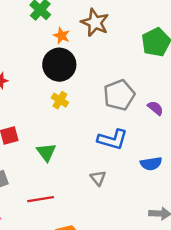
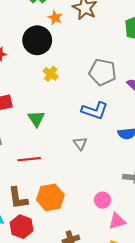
black circle: (59, 65) -> (37, 40), moved
gray pentagon: (119, 95) -> (102, 72), turned 30

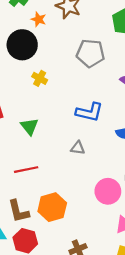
gray pentagon: (102, 72) -> (90, 53), moved
gray triangle: (80, 144) -> (78, 148), turned -40
pink circle: (103, 200) -> (108, 191), moved, size x1.5

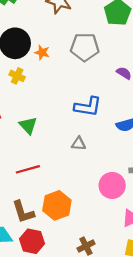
orange star: (39, 19) -> (42, 52), moved
yellow cross: (40, 78) -> (17, 76), moved

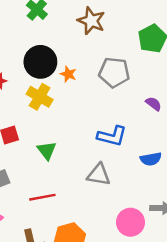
yellow cross: (17, 76) -> (40, 97), size x1.5
gray triangle: (79, 144) -> (99, 175), size x1.5

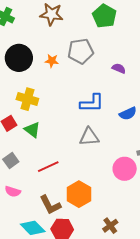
orange star: (68, 74) -> (52, 61), moved
yellow cross: (40, 97) -> (27, 99), moved
green triangle: (47, 151) -> (32, 130), moved

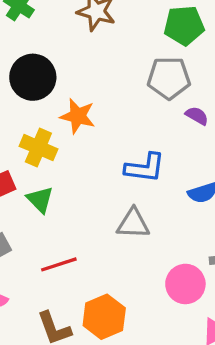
green pentagon: (104, 16) -> (184, 25), turned 30
gray pentagon: (81, 51) -> (169, 78), moved
orange star: (52, 61) -> (78, 116), moved, size x1.5

